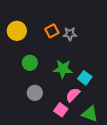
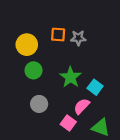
yellow circle: (17, 31) -> (27, 45), moved
orange square: (52, 31) -> (58, 35), turned 32
green star: (63, 69) -> (70, 77), turned 30

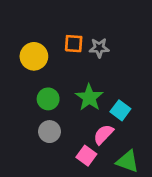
green circle: (33, 70) -> (48, 99), moved

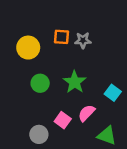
cyan square: (120, 110) -> (113, 93), moved
gray circle: (50, 132) -> (39, 134), moved
pink square: (86, 156) -> (63, 120), moved

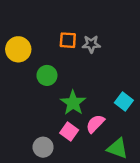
yellow circle: (28, 48) -> (18, 49), moved
green star: (75, 82) -> (73, 103), moved
green circle: (40, 83) -> (47, 75), moved

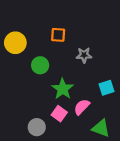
gray star: (91, 44) -> (84, 55), moved
cyan square: (124, 102) -> (107, 88), turned 35

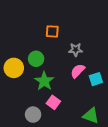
yellow circle: (15, 43) -> (14, 68), moved
green star: (63, 89) -> (44, 81), moved
pink semicircle: (82, 107) -> (78, 71), moved

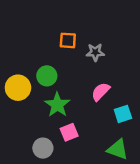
gray star: (76, 50) -> (95, 52), moved
cyan square: (96, 79) -> (123, 114), moved
pink square: (53, 102) -> (69, 132), turned 32

